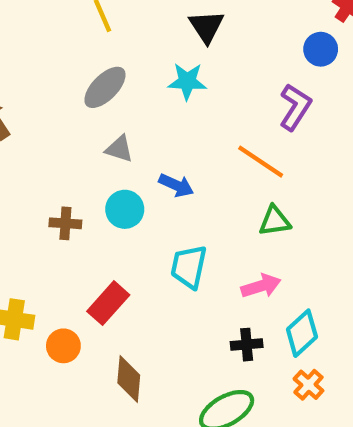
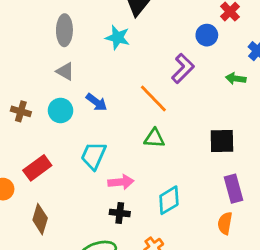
gray ellipse: (105, 87) -> (64, 30), turned -56
pink arrow: (261, 286) -> (121, 182), moved
cyan diamond: (302, 333) -> (169, 200), moved

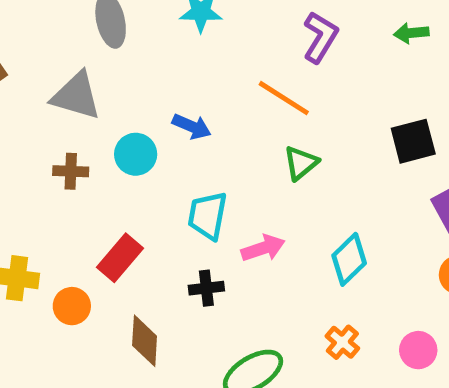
gray triangle: (65, 71) -> (76, 96), moved, size x1.6
green triangle: (154, 138) -> (301, 163), turned -30
black cross: (120, 213) -> (206, 288), moved

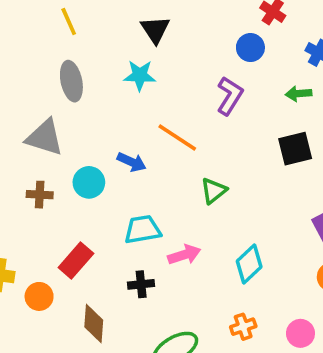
orange line: (284, 98) -> (177, 138), moved
black square: (413, 141) -> (295, 149), moved
cyan trapezoid: (208, 216) -> (143, 230), turned 69
orange cross: (342, 342) -> (243, 327), turned 30

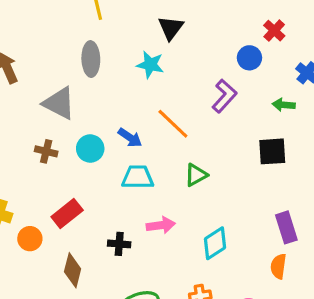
cyan trapezoid: (143, 230) -> (138, 177), moved

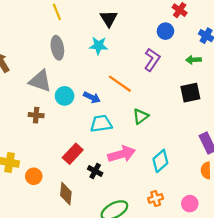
cyan circle: (90, 149) -> (65, 96), moved
red rectangle: (67, 213) -> (73, 154), moved
pink arrow: (161, 225) -> (122, 154), size x1.4
black cross: (119, 244) -> (95, 171), turned 32

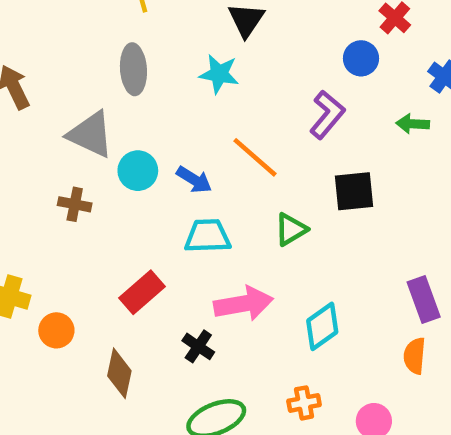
black square: (190, 93) -> (354, 191), moved
black cross: (95, 171) -> (198, 346), moved

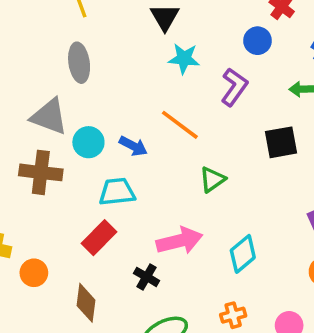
cyan star: (219, 74) -> (184, 59), moved
black square: (354, 191) -> (281, 142), moved
brown cross: (75, 204) -> (41, 172), size x1.6
cyan trapezoid: (208, 236) -> (117, 192), moved

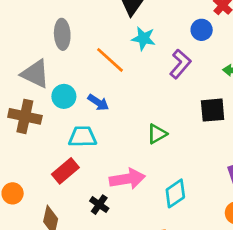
orange line: (180, 125) -> (110, 60), moved

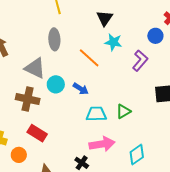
cyan trapezoid: (82, 137) -> (96, 114), moved
red rectangle: (65, 171) -> (37, 133), moved, turned 72

